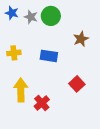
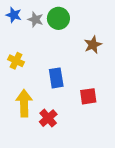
yellow cross: (14, 53) -> (16, 61), turned 32
blue rectangle: (49, 56) -> (56, 78), moved, turned 72
red square: (77, 84) -> (88, 96), turned 35

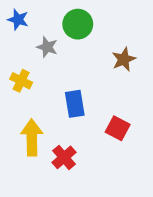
gray star: (36, 19) -> (47, 47), moved
red square: (88, 96) -> (118, 128), turned 36

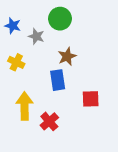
blue star: (18, 20) -> (13, 26), moved
brown star: (124, 59) -> (67, 56), moved
red square: (118, 128) -> (91, 99), turned -30

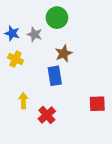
blue star: (13, 26) -> (12, 33), moved
red square: (91, 99) -> (97, 104), moved
yellow arrow: (25, 106) -> (23, 100), size x0.6

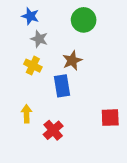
green circle: (57, 18) -> (84, 20), moved
blue star: (12, 33) -> (30, 16), moved
yellow cross: (15, 59) -> (33, 66), moved

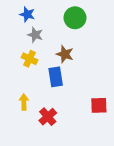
brown star: (72, 60) -> (65, 54), turned -30

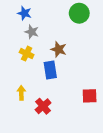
green circle: (75, 18) -> (79, 13), moved

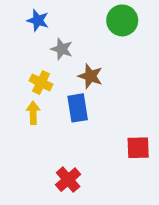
gray star: (32, 32) -> (62, 49), moved
yellow arrow: (21, 93) -> (33, 113), moved
red cross: (43, 106) -> (68, 180), moved

